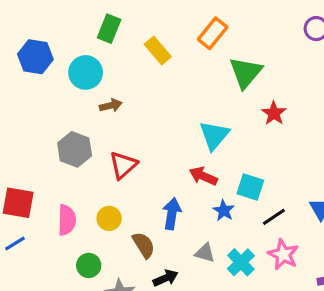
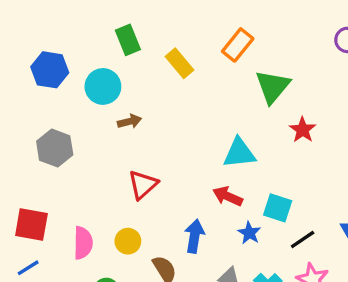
green rectangle: (109, 29) -> (128, 40), turned -44
cyan triangle: (214, 135) -> (239, 153), turned 44
gray hexagon: (75, 149) -> (55, 148), moved

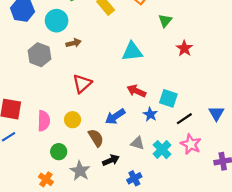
green triangle: (273, 86) -> (165, 21), size x0.6
gray hexagon: (55, 148) -> (39, 55), moved
cyan triangle: (239, 153) -> (132, 52), moved
blue arrow: (194, 236) -> (115, 117), turned -132

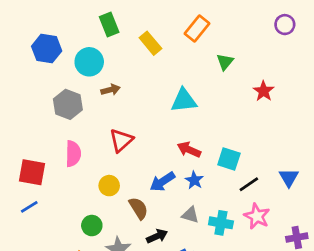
red star: (184, 48) -> (264, 91), moved
blue star: (150, 114) -> (194, 180), moved
pink semicircle: (44, 121) -> (73, 154), moved
cyan cross: (162, 150) -> (221, 223), turned -36

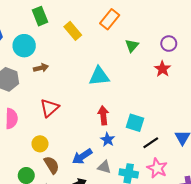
purple circle: (285, 25) -> (169, 44), moved
red arrow: (189, 150) -> (103, 115), turned 60
blue arrow: (162, 182) -> (82, 157), moved
brown semicircle: (138, 208) -> (52, 165), moved

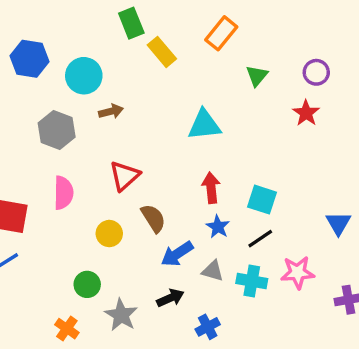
green rectangle: (40, 16) -> (131, 23), moved
black line: (151, 143) -> (260, 239), moved
brown semicircle: (52, 165) -> (153, 218), moved
pink star: (157, 168) -> (298, 273), turned -30

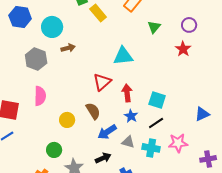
red triangle: (125, 176) -> (102, 82), moved
blue triangle: (338, 223) -> (202, 114), turned 35

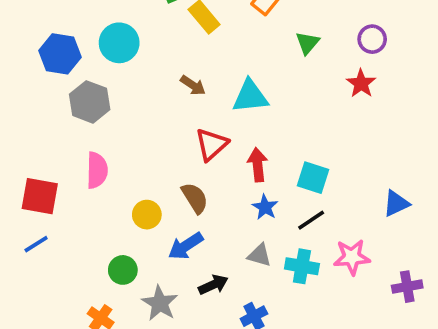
blue hexagon: (20, 17) -> (60, 54), moved
brown arrow: (68, 48) -> (193, 85), moved, turned 48
blue arrow: (107, 132) -> (186, 246), moved

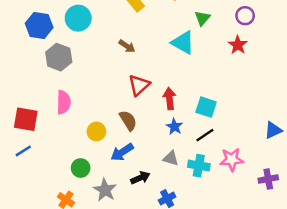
cyan triangle: (250, 96) -> (183, 43), moved, turned 35
blue triangle: (396, 203) -> (273, 130), moved

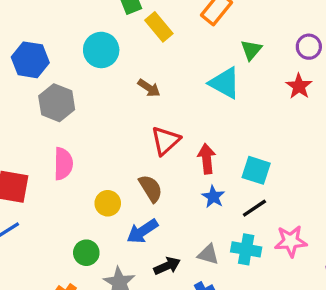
cyan circle: (78, 18) -> (101, 50), moved
gray triangle: (171, 158) -> (208, 254), moved

